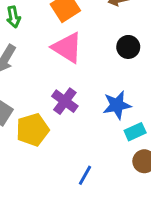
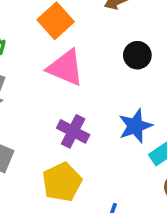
yellow pentagon: (32, 130) -> (62, 182), moved

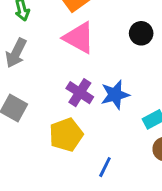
blue star: (135, 126) -> (115, 95), moved

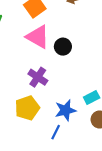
black circle: (141, 33) -> (63, 47), moved
blue star: (115, 95) -> (65, 110), moved

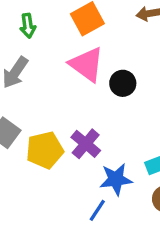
purple cross: (38, 77) -> (86, 144), moved
yellow pentagon: (27, 108) -> (45, 150), moved

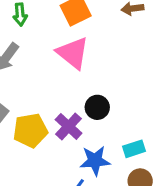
black circle: (123, 83) -> (97, 107), moved

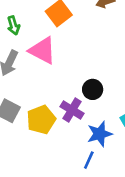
pink triangle: (73, 53) -> (42, 50), moved

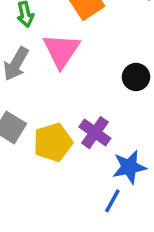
pink triangle: (42, 50) -> (61, 50), turned 32
black circle: (93, 89) -> (136, 77), moved

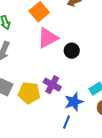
pink triangle: (61, 50) -> (48, 38), moved, turned 35
yellow pentagon: (53, 142) -> (29, 93), turned 30

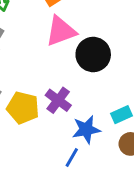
black circle: (72, 51) -> (93, 54), size x1.5

